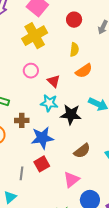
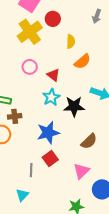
red circle: (74, 20) -> (53, 19), moved
cyan star: (49, 103) -> (51, 97), turned -30
brown cross: (22, 120) -> (15, 116), moved

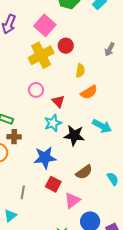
red square: (50, 159) -> (53, 184), moved, turned -35

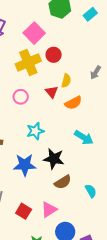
gray arrow: (110, 49) -> (96, 72), moved
red triangle: (58, 101) -> (52, 92), moved
black star: (74, 135) -> (54, 159), moved
red square: (53, 184) -> (24, 211), moved

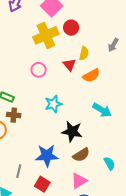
blue star: (25, 165) -> (47, 156), moved
pink triangle: (49, 210) -> (79, 181), moved

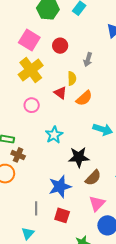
red circle: (71, 28) -> (60, 46), moved
gray arrow: (113, 45) -> (88, 60), moved
brown cross: (14, 115) -> (18, 155), turned 32

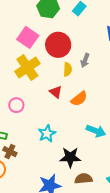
red circle: (60, 46) -> (58, 45), size x1.6
yellow semicircle: (72, 78) -> (68, 69), moved
pink circle: (32, 105) -> (16, 105), moved
brown semicircle: (93, 178) -> (83, 179), turned -144

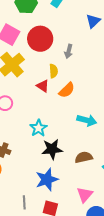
yellow semicircle: (68, 69) -> (54, 71), moved
black star: (70, 157) -> (52, 149), moved
brown semicircle: (83, 179) -> (84, 157), moved

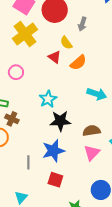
yellow semicircle: (54, 71) -> (66, 43), turned 144
pink triangle: (85, 195) -> (92, 153), moved
gray line: (24, 202) -> (28, 162), moved

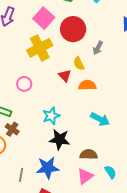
orange semicircle: (78, 63) -> (87, 85), turned -150

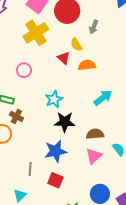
cyan arrow: (100, 119) -> (103, 98), turned -60
gray line: (21, 175) -> (30, 169), moved

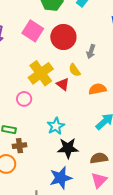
yellow cross: (36, 33) -> (41, 73), moved
orange semicircle: (87, 65) -> (97, 89), moved
brown cross: (16, 116) -> (19, 146), turned -32

